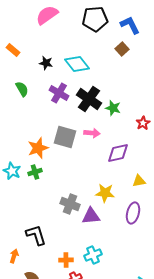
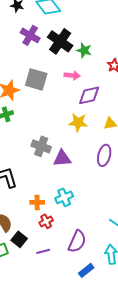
pink arrow: (92, 133) -> (72, 75), moved
yellow star: (105, 193) -> (78, 122), moved

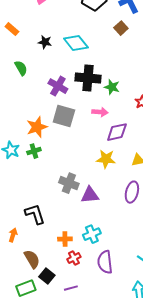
purple cross: (30, 35) -> (58, 86), moved
black cross: (60, 41) -> (88, 78), turned -30
purple semicircle: (77, 241) -> (105, 262), moved, turned 150

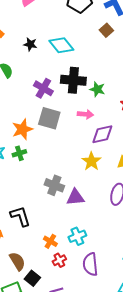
yellow star: (106, 159) -> (91, 161), turned 30
orange cross: (65, 239) -> (50, 241), turned 32

